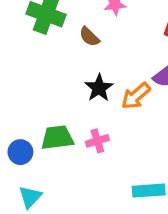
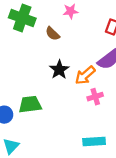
pink cross: (97, 141) -> (95, 97), moved

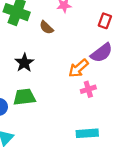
black star: (59, 70) -> (24, 63), moved

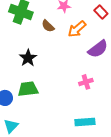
red rectangle: (105, 21) -> (101, 12), moved, turned -64
orange arrow: (78, 68) -> (77, 29), moved

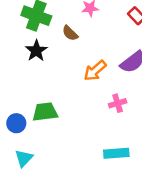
orange arrow: (77, 29) -> (95, 71), moved
black star: (28, 58) -> (36, 51), moved

